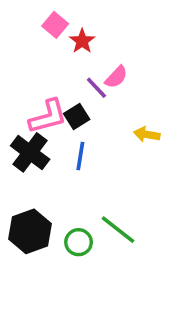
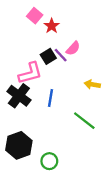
black square: (77, 117) -> (48, 56), moved
green line: (118, 230) -> (84, 121), moved
green circle: (79, 242) -> (49, 161), moved

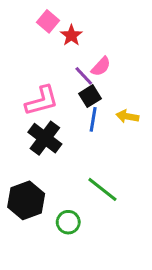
black square: (48, 56) -> (90, 96), moved
black cross: (19, 96) -> (45, 138), moved
blue line: (50, 98) -> (93, 119), moved
green line: (84, 121) -> (102, 189), moved

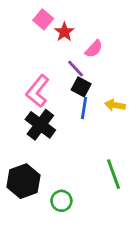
pink semicircle: (101, 67) -> (94, 49), moved
black square: (90, 96) -> (81, 87), turned -30
pink L-shape: (42, 101) -> (38, 91), turned 144
green line: (102, 189) -> (114, 174), moved, turned 32

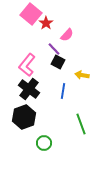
pink square: (43, 19) -> (31, 14), size x1.5
blue line: (84, 108) -> (63, 91), moved
black hexagon: (23, 181) -> (24, 117), moved

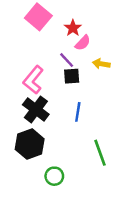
red star: (46, 23) -> (73, 28), moved
black square: (58, 62) -> (72, 76), turned -32
yellow arrow: (82, 75) -> (101, 64), moved

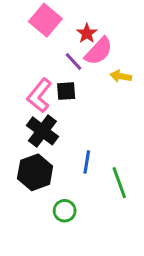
pink semicircle: (83, 43) -> (99, 51), size x1.5
purple line: (67, 60) -> (73, 61), moved
black square: (72, 76) -> (66, 91), moved
blue line: (78, 112) -> (87, 162), moved

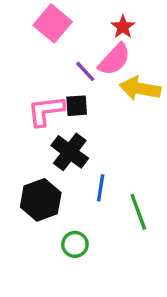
red star: (87, 33) -> (123, 27), moved
yellow arrow: (121, 76) -> (140, 89), size x1.6
pink L-shape: (39, 95) -> (46, 111), turned 44
black cross: (42, 131) -> (70, 152), moved

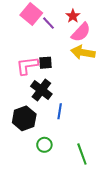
pink semicircle: (114, 59) -> (81, 32), moved
purple line: (85, 71) -> (48, 23), moved
green line: (138, 212) -> (82, 154), moved

